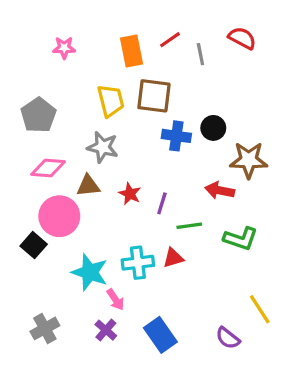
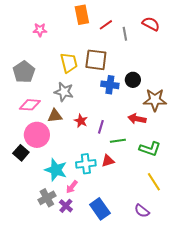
orange rectangle: (131, 51) -> (82, 15), moved
pink arrow: (115, 300) -> (72, 187), turned 72
yellow line: (260, 309) -> (154, 182), moved
gray cross: (45, 328) -> (47, 198), moved

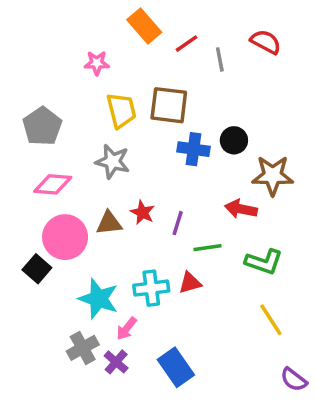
orange rectangle: (82, 15) -> (144, 26), turned -30
pink star: (40, 30) -> (97, 63), moved
brown triangle: (55, 116) -> (109, 223), moved
purple semicircle: (142, 211) -> (294, 380), moved

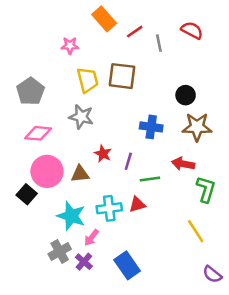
black circle: (234, 140) -> (186, 95), moved
blue cross: (193, 149) -> (151, 127), moved
red arrow: (241, 209) -> (183, 164), moved
brown triangle: (109, 223) -> (80, 174), moved
green L-shape: (264, 262) -> (206, 189), moved, turned -92

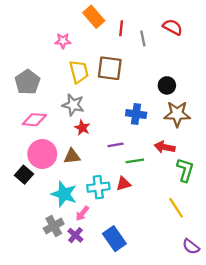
red line: (135, 32) -> (121, 28), turned -49
red star: (103, 154) -> (82, 128), moved
purple line: (128, 161) -> (115, 145), turned 63

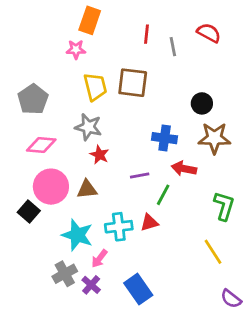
orange rectangle: (94, 17) -> (90, 20), moved, turned 60
red arrow: (165, 147) -> (184, 169), moved
green line: (135, 161) -> (163, 195), turned -54

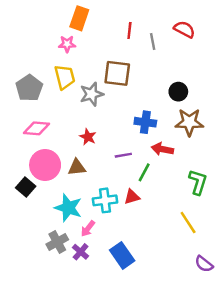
yellow trapezoid: (95, 87) -> (65, 77), moved
gray star: (88, 127) -> (92, 94), moved, turned -30

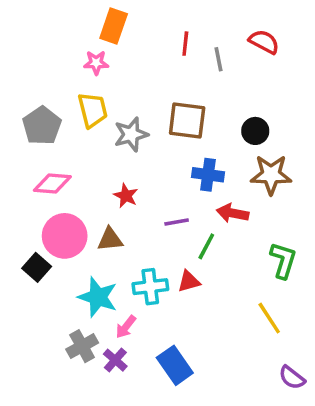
brown square: (117, 73) -> (187, 120), moved

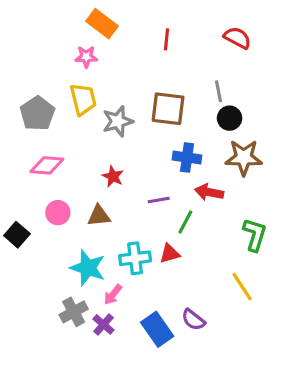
orange rectangle: (114, 26) -> (102, 24), turned -72
gray line: (219, 59) -> (219, 91), moved
pink circle: (65, 236) -> (58, 213), size x0.6
black square: (37, 267) -> (17, 235), moved
purple semicircle: (292, 378) -> (193, 320), moved

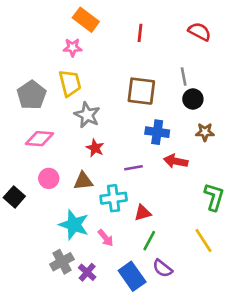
gray star: (118, 121) -> (87, 115), moved, turned -30
brown star: (244, 158) -> (205, 132), size x0.6
green line: (185, 222) -> (149, 241), moved
cyan cross: (135, 258) -> (114, 198), moved
pink arrow: (113, 295) -> (106, 238), moved, turned -78

